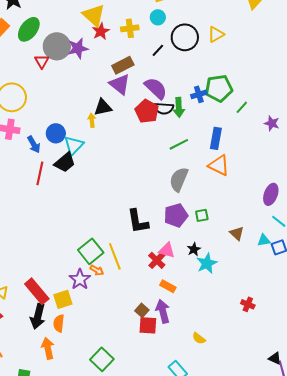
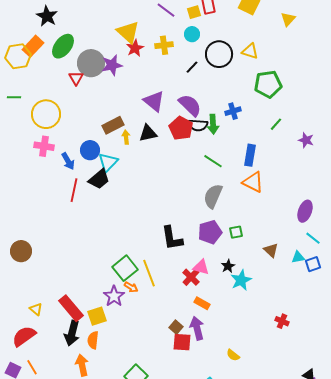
yellow triangle: (216, 34) -> (250, 51), turned 48
brown rectangle: (123, 65) -> (113, 125), moved
green pentagon: (219, 88) -> (268, 84), moved
black triangle: (103, 107) -> (148, 133), moved
green line: (179, 144) -> (213, 161), turned 60

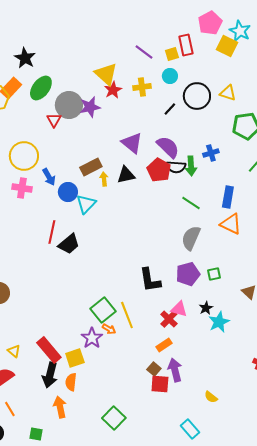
blue arrow: (68, 161) -> (49, 177), moved
black trapezoid: (99, 179) -> (69, 244), moved
orange rectangle: (202, 303) -> (164, 345), moved, turned -63

